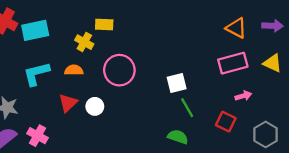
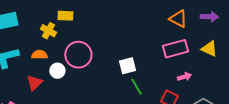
white circle: (95, 106) -> (57, 71), moved

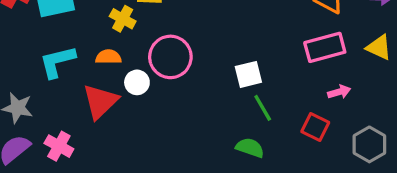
red triangle: (34, 83) -> (100, 101), size x1.4

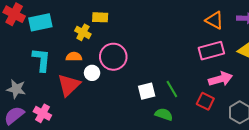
cyan L-shape: (57, 62) -> (41, 60), turned 110
white square: (248, 74) -> (147, 91), moved
pink arrow: (339, 92) -> (220, 79), size x1.6

